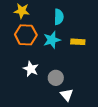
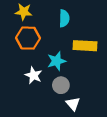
cyan star: (52, 40) -> (57, 61), moved
yellow rectangle: (78, 42) -> (85, 46), size x1.5

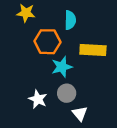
orange hexagon: (28, 38) -> (47, 42), moved
white star: (33, 75) -> (38, 99), moved

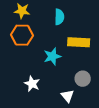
orange hexagon: (47, 42) -> (22, 35), moved
gray circle: (67, 93) -> (83, 79), moved

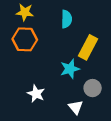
yellow rectangle: (79, 42) -> (88, 47), turned -65
cyan star: (52, 56) -> (70, 69), moved

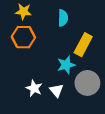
gray circle: (93, 88) -> (87, 83), size x1.5
white triangle: (76, 107) -> (57, 90), moved

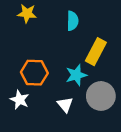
orange hexagon: (23, 37) -> (34, 73), moved
white star: (34, 88) -> (20, 100), moved

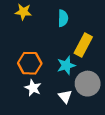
white star: (20, 100) -> (33, 88), moved
white triangle: (65, 105) -> (65, 96), moved

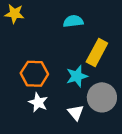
yellow star: (23, 12) -> (14, 14), moved
cyan semicircle: (63, 18) -> (73, 21), turned -98

